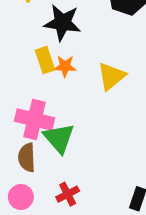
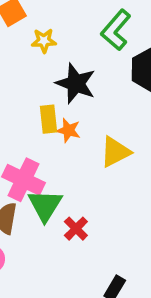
red cross: (68, 194) -> (76, 229), moved, turned -30

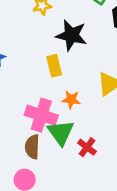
orange star: (68, 130) -> (71, 100), moved

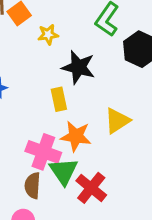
orange star: (71, 100) -> (76, 136), size x1.5
red cross: (87, 147) -> (91, 188), size x1.5

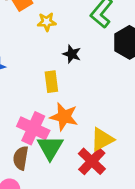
black star: (78, 67) -> (72, 54), size x0.6
yellow triangle: (117, 121) -> (102, 139), moved
red cross: (91, 188) -> (92, 161), moved

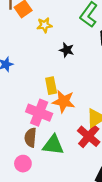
yellow rectangle: (51, 82) -> (51, 86), moved
green triangle: (50, 148) -> (53, 145), moved, turned -50

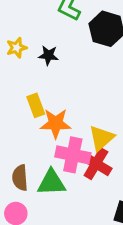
yellow star: (44, 25) -> (17, 48), moved
pink cross: (39, 113) -> (73, 155), moved

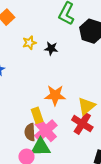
yellow rectangle: (36, 105) -> (37, 115), moved
pink cross: (73, 155) -> (46, 130), moved, turned 35
green triangle: (51, 183) -> (41, 147), moved

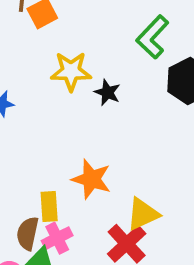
yellow star: (29, 43) -> (71, 71), size x1.5
pink cross: (46, 130) -> (57, 238), size x0.7

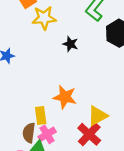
yellow star: (71, 71) -> (44, 18), moved

